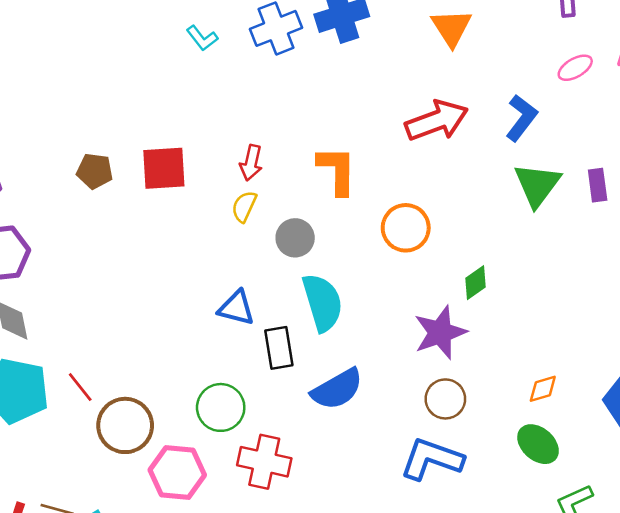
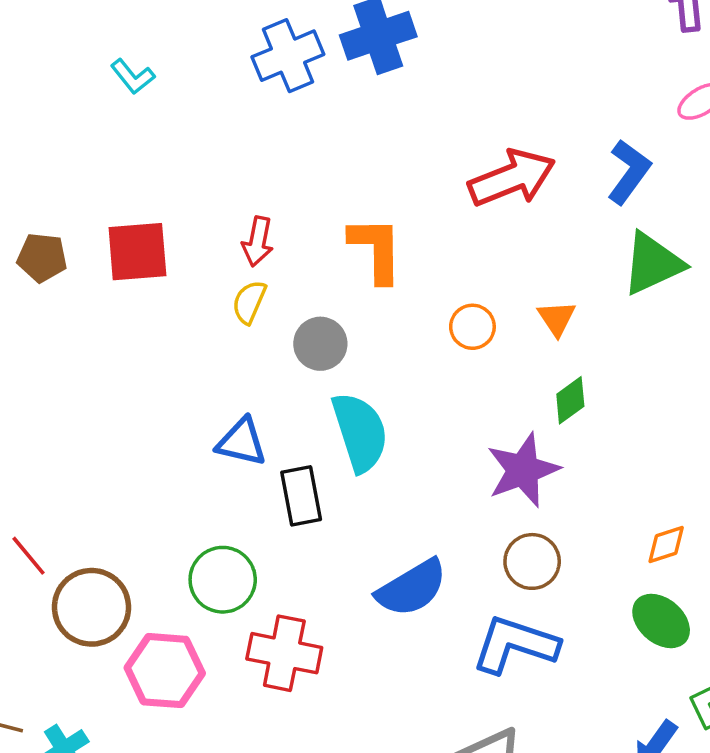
orange triangle: (452, 28) -> (557, 318), moved, size x0.7
cyan L-shape: (202, 38) -> (133, 77), moved
green triangle: (537, 185) -> (653, 264), turned 30
orange circle: (406, 228) -> (472, 327), size x0.7
blue semicircle: (337, 389) -> (412, 588), moved

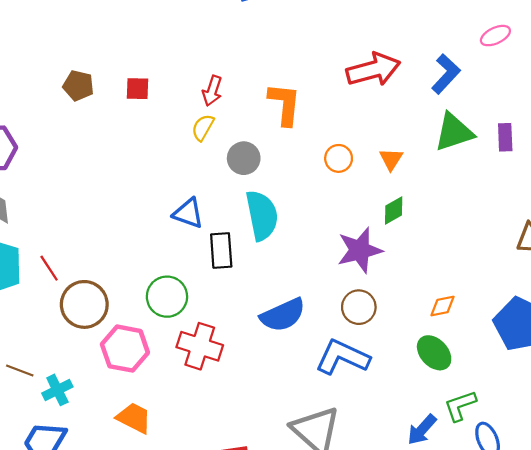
red square: (137, 252) -> (138, 89), size x0.6

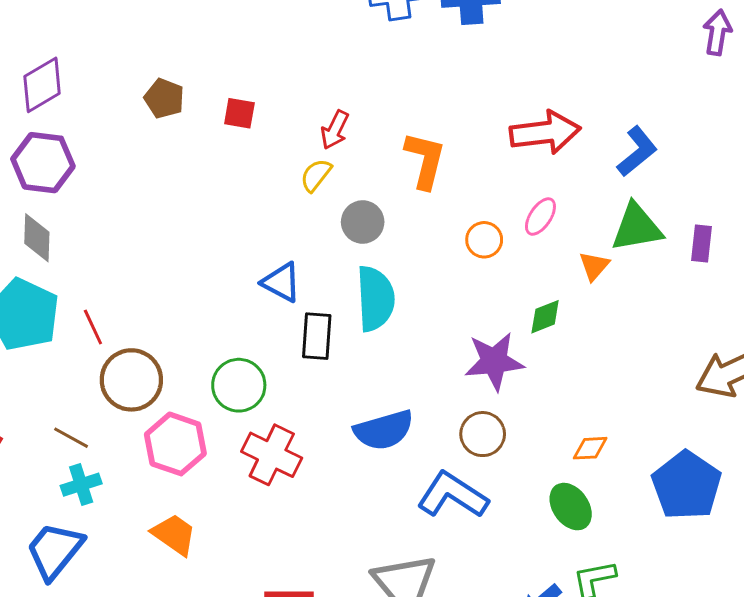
pink ellipse: (495, 36) -> (540, 217), moved, turned -40
orange triangle: (391, 159) -> (594, 266), moved
brown line: (20, 370) -> (71, 438), moved

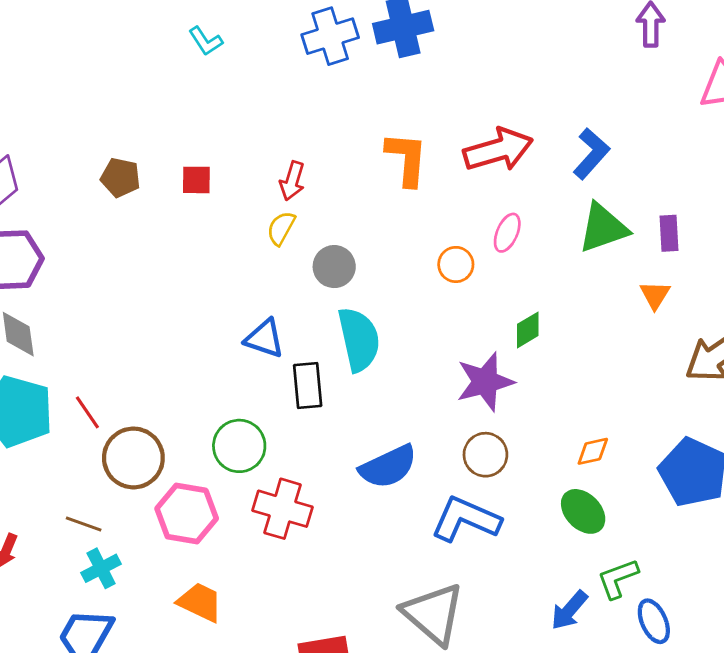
orange L-shape: (425, 160) -> (407, 159), moved
orange triangle: (594, 266) -> (655, 295), moved

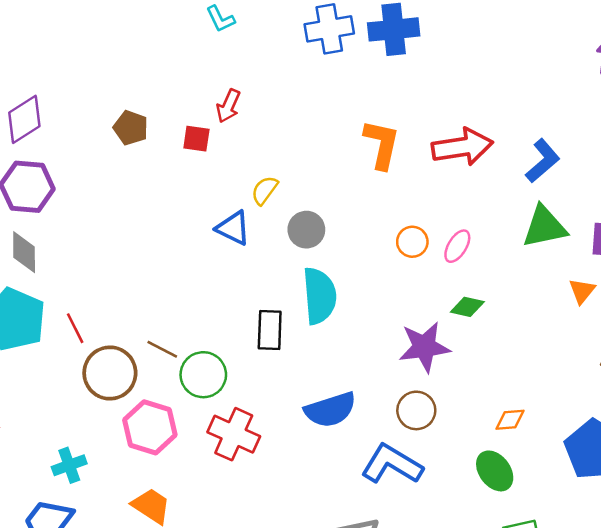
red arrow: (292, 181) -> (228, 106), moved
pink ellipse: (507, 233) -> (457, 246), moved
green diamond: (528, 330) -> (467, 307), turned 36
blue triangle: (264, 338) -> (233, 228), moved
brown line: (84, 524) -> (162, 349), moved

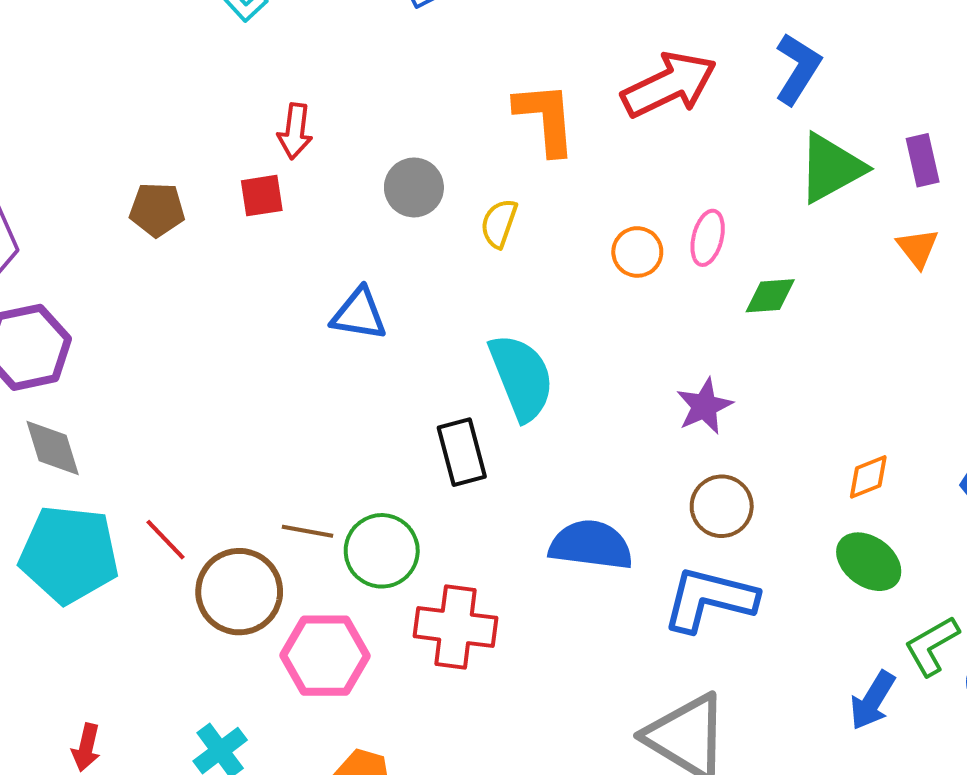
yellow semicircle: (265, 190) -> (499, 223), moved
gray circle: (306, 230) -> (414, 187), moved
green diamond: (467, 307) -> (770, 296), moved
purple star: (424, 347) -> (704, 406), size x0.7
blue semicircle: (330, 410) -> (591, 545), turned -138

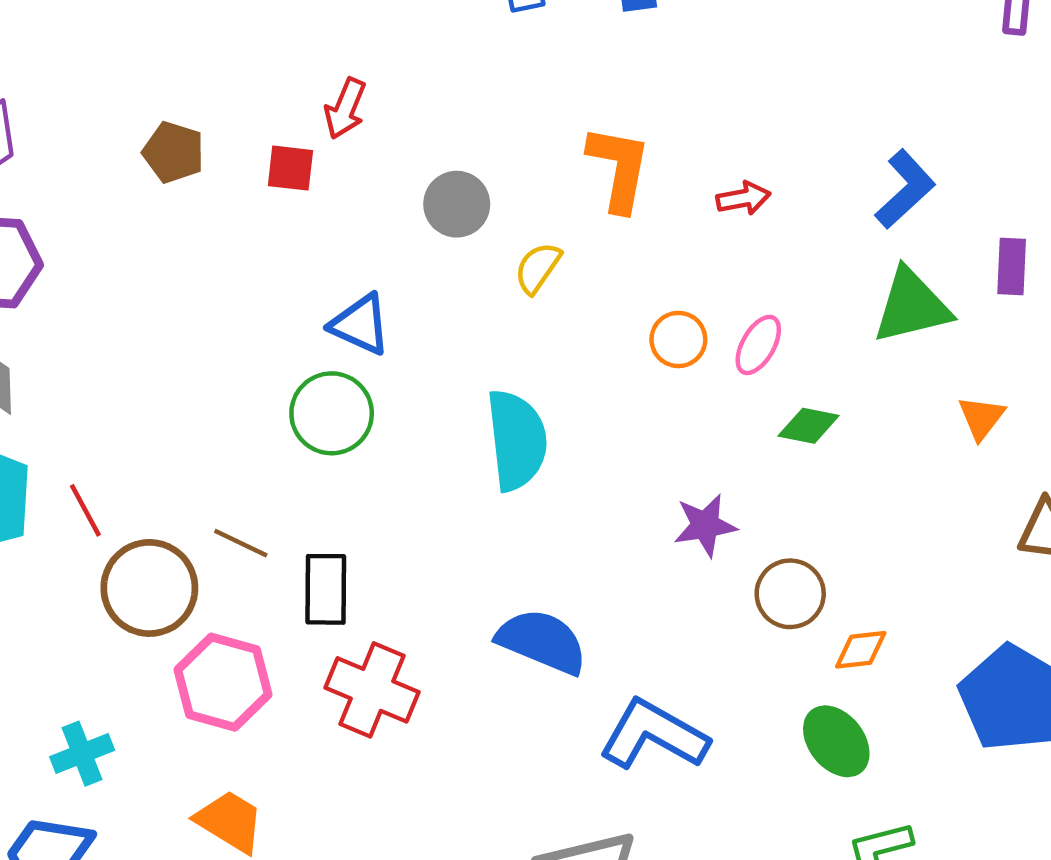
red arrow: (669, 85) -> (743, 198), moved, size x0.5
purple rectangle: (923, 160) -> (1012, 267), moved
black rectangle: (462, 452) -> (326, 589), moved
brown circle: (722, 506) -> (790, 594), moved
green circle: (382, 551) -> (332, 413), moved

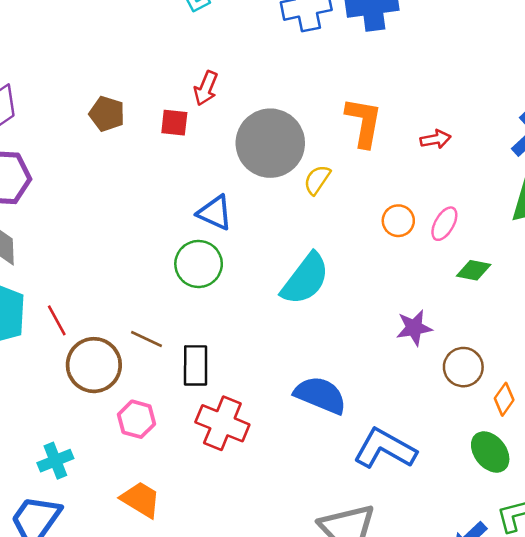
gray circle: (457, 204) -> (270, 143), size x1.8
cyan semicircle: (517, 440) -> (305, 279), turned 44
orange diamond: (861, 650) -> (504, 399), turned -48
pink hexagon: (223, 682) -> (136, 419), size x0.7

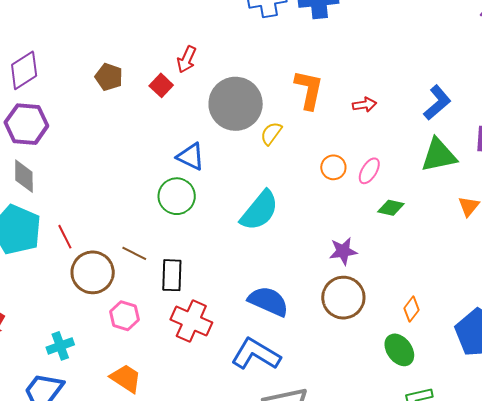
red square: (174, 123) -> (161, 85), turned 35
brown circle: (463, 367) -> (343, 298), moved, size x1.4
blue L-shape: (385, 449) -> (256, 354), moved

